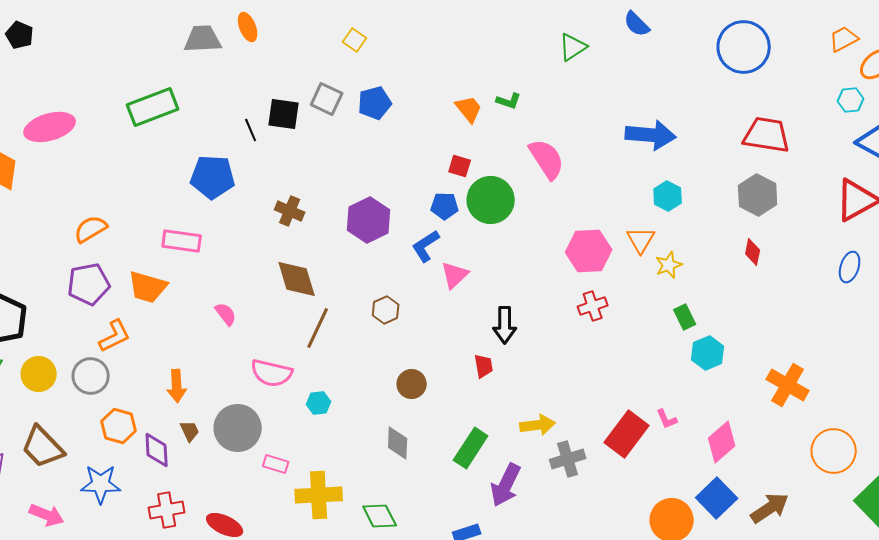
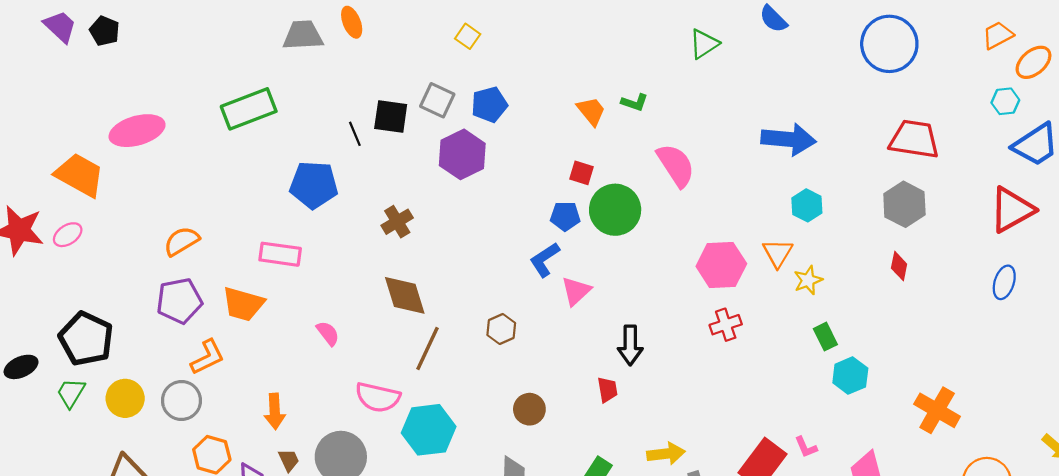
brown cross: (290, 211) -> (397, 222), turned 36
purple hexagon: (369, 220) -> (462, 154), moved
cyan hexagon: (319, 403) -> (429, 430), size x2.0

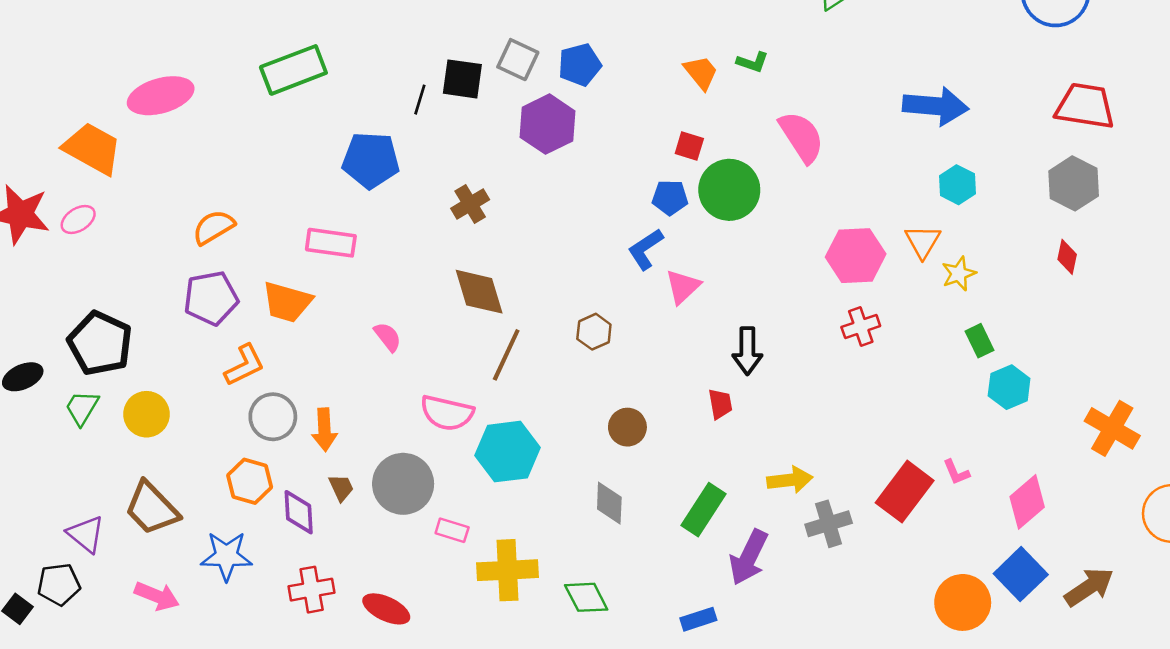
black line: (355, 134) -> (420, 100), turned 40
gray circle: (181, 401) -> (273, 417), moved

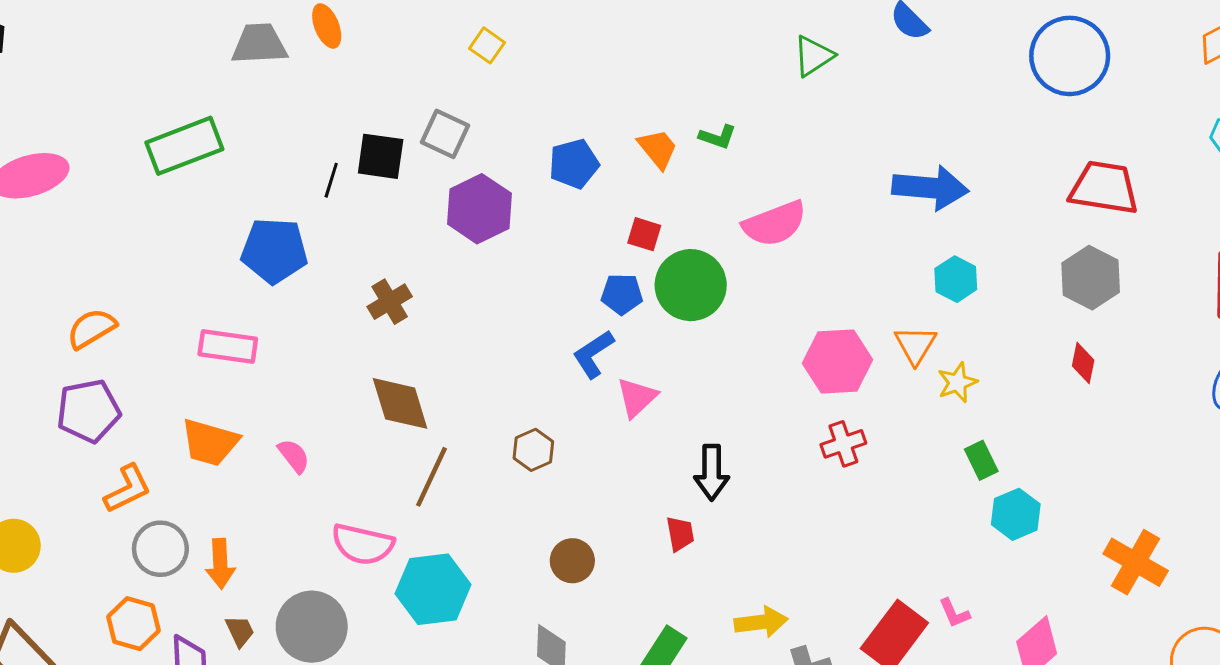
blue pentagon: (580, 65) -> (574, 164), moved
pink semicircle: (801, 137) -> (775, 224), turned 102
orange trapezoid: (287, 302) -> (210, 442), moved

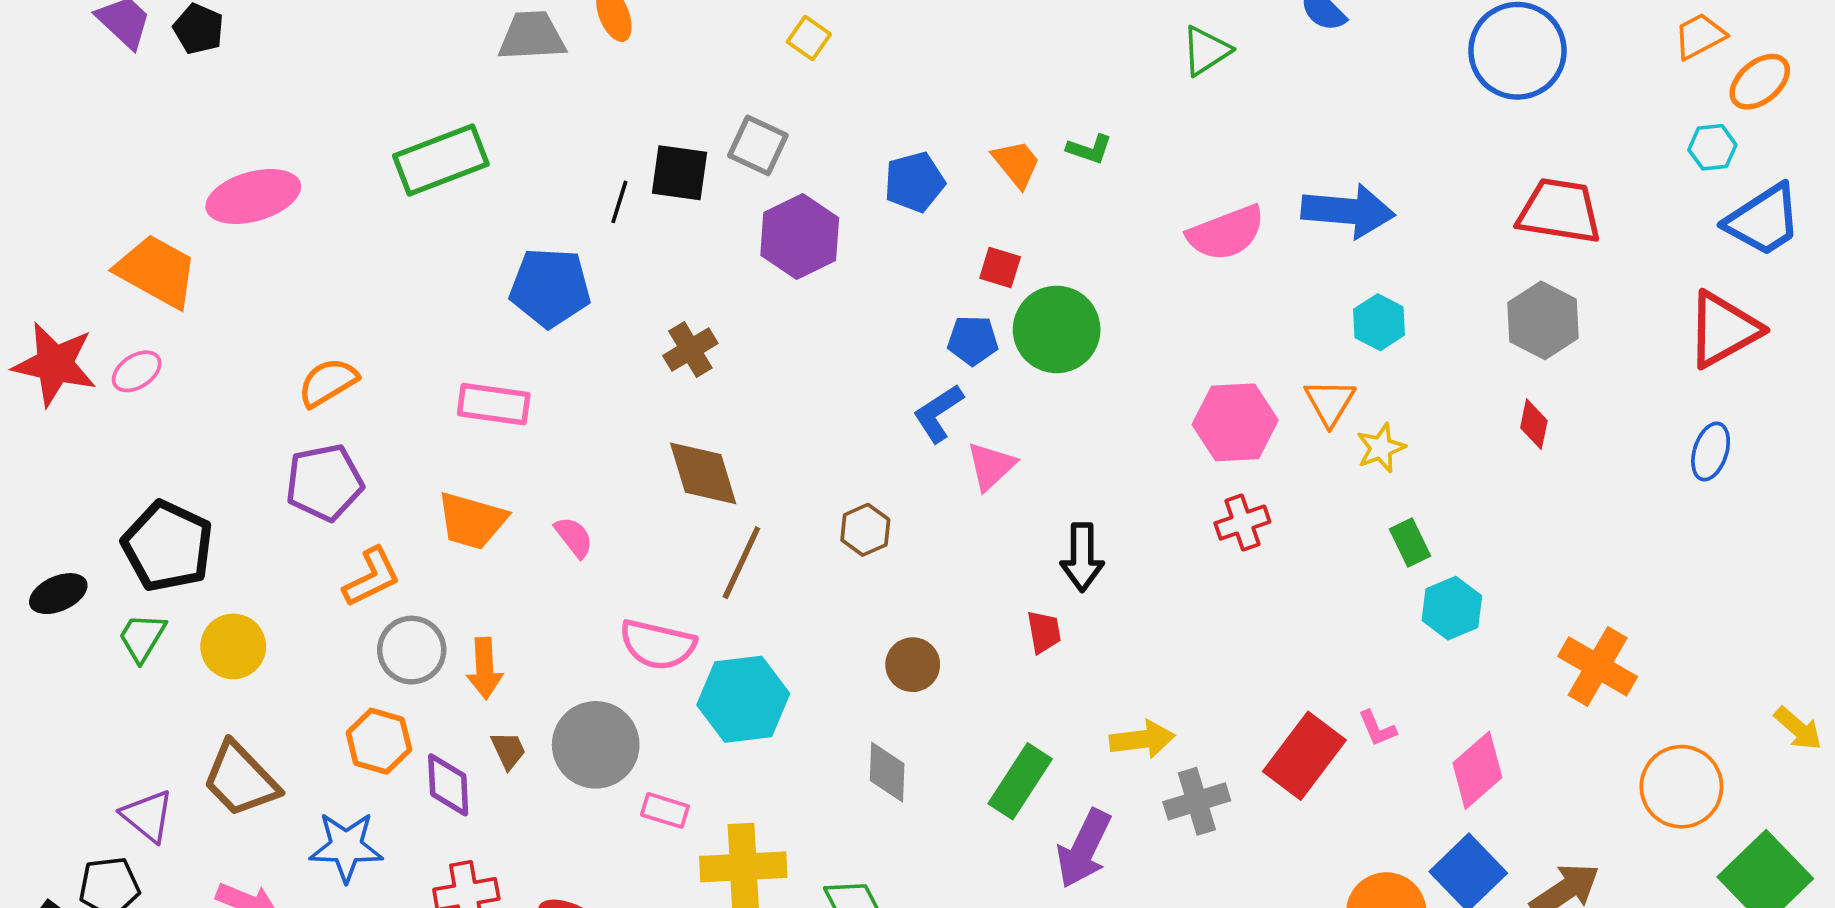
pink semicircle: (775, 224) -> (1226, 233), moved

